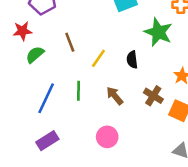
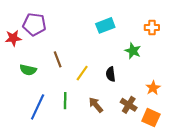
red star: (22, 31) -> (13, 38), moved
green star: (158, 32) -> (133, 51), size x0.7
green semicircle: (35, 55) -> (28, 70), turned -126

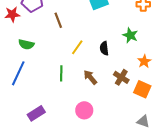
green star: (133, 51) -> (130, 35), moved
brown line: (58, 59) -> (58, 20), moved
blue line: (38, 107) -> (18, 73), moved

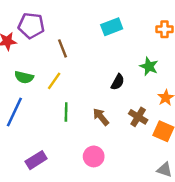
yellow line: (77, 47) -> (54, 81), moved
black semicircle: (104, 48) -> (118, 82), turned -144

